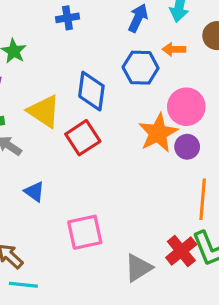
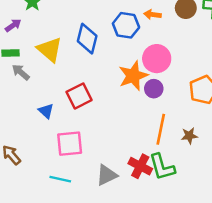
red square: (83, 138) -> (79, 96), moved
blue triangle: (34, 192) -> (46, 111), moved
red cross: (181, 251) -> (140, 166), turned -30
cyan line: (23, 285) -> (60, 179), moved

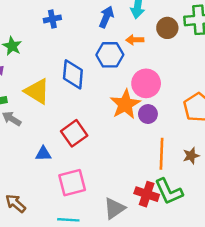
blue triangle: (46, 111) -> (43, 154), turned -35

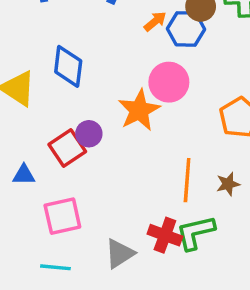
orange arrow: (135, 40) -> (155, 21), turned 140
blue hexagon: (110, 55) -> (186, 29), moved
purple circle: (148, 114) -> (89, 134), moved
green L-shape: (169, 192) -> (195, 233), turned 100

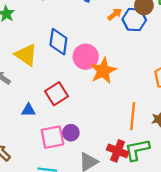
pink circle: (169, 82) -> (86, 57), moved
purple circle: (89, 134) -> (71, 133), moved

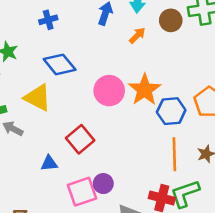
blue hexagon: (134, 20) -> (171, 111), moved
blue diamond: (58, 42) -> (60, 64), moved, turned -40
orange star: (103, 71) -> (145, 90), moved

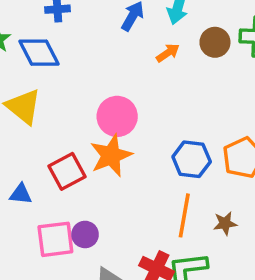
blue diamond: (60, 64) -> (39, 53), moved
orange star: (145, 90) -> (111, 155), moved

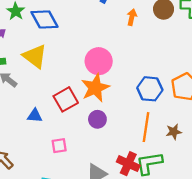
orange arrow: (168, 53) -> (132, 17), turned -42
purple circle: (85, 234) -> (97, 119), moved
pink square: (55, 239) -> (59, 146), size x0.6

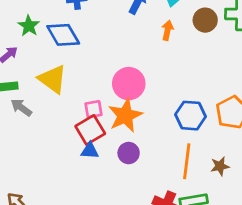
blue triangle: (35, 116) -> (90, 151), moved
pink square: (59, 146) -> (93, 109), moved

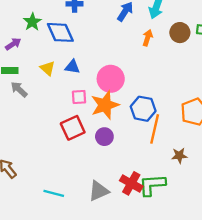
yellow triangle: (53, 79) -> (48, 68), size x0.6
blue hexagon: (191, 116) -> (143, 109), moved
red square: (90, 130) -> (73, 128), moved
blue triangle: (90, 151) -> (72, 67), moved
orange line: (187, 161) -> (155, 129), moved

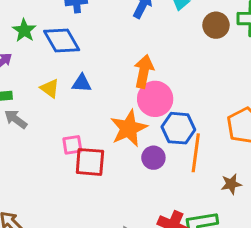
orange arrow: (148, 38) -> (144, 71), moved, size x1.5
pink circle: (111, 79) -> (155, 99), moved
pink square: (79, 97) -> (72, 145), moved
red square: (73, 128) -> (90, 162), turned 35
purple circle: (104, 137) -> (153, 158), moved

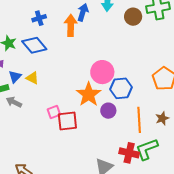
orange arrow: (144, 71) -> (71, 25), moved
blue triangle: (82, 83) -> (15, 77), moved, turned -40
orange line: (196, 153) -> (139, 120), moved

